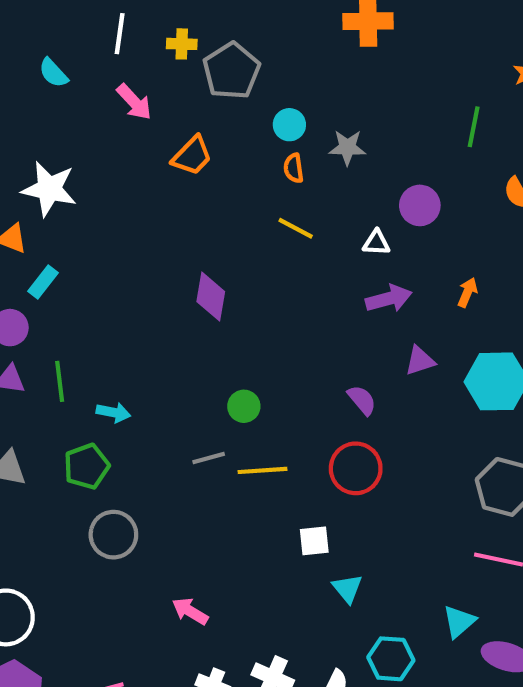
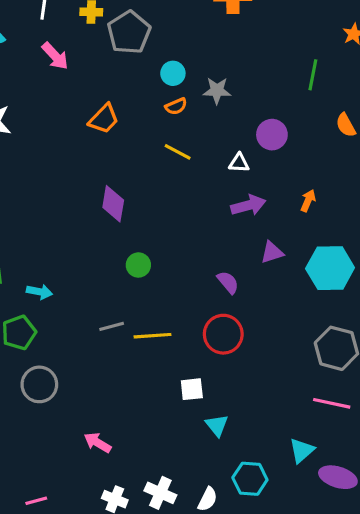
orange trapezoid: (192, 156) -> (104, 119), moved
orange semicircle: (294, 168) -> (176, 106), turned -105
green circle: (244, 406) -> (138, 265), moved

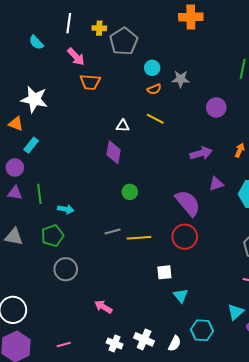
orange trapezoid: (104, 119) -> (90, 82), moved, turned 50
white triangle: (239, 163) -> (123, 126), moved
purple semicircle: (228, 282) -> (188, 203), size x1.8

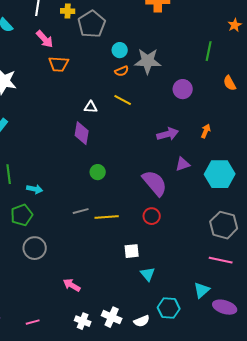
gray star: (181, 79) -> (148, 61), size x1.5
red circle: (185, 237) -> (152, 216), size x0.7
white semicircle: (175, 343) -> (142, 321), turned 42

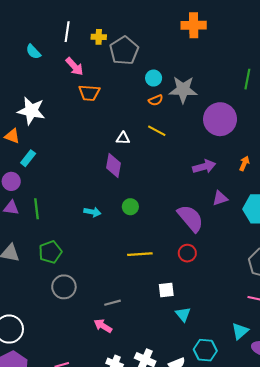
purple circle: (183, 89) -> (220, 119), size x1.6
cyan arrow: (35, 189) -> (92, 212), moved
gray line: (81, 211) -> (112, 303), moved

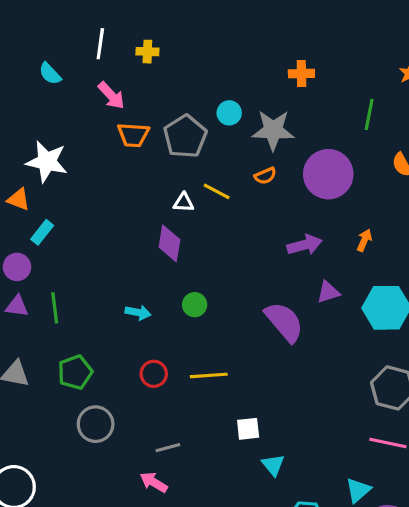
orange cross: (194, 25) -> (301, 74), moved, size x0.7
gray pentagon: (124, 51) -> (185, 136), moved
orange semicircle: (156, 100) -> (265, 176), moved
yellow line: (157, 131) -> (217, 191), moved
red circle: (187, 253) -> (154, 374), moved

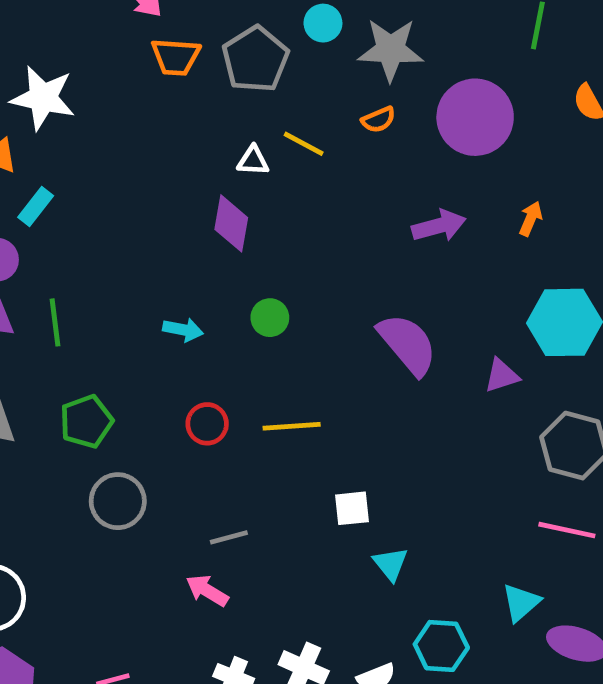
purple triangle: (328, 292) -> (502, 376), moved

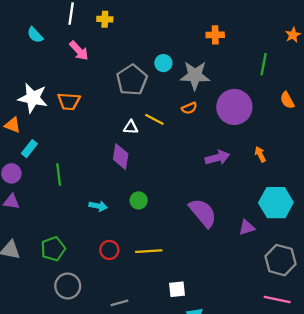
orange trapezoid: (176, 57) -> (69, 101), moved
orange arrow: (531, 219) -> (260, 154), turned -49
green line: (55, 322) -> (59, 175), moved

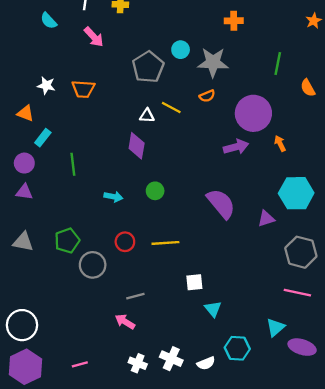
green line: (264, 64) -> (278, 64), moved
white star: (33, 98) -> (46, 86), size x0.6
purple circle: (234, 107) -> (253, 113), moved
gray circle: (68, 286) -> (93, 265), moved

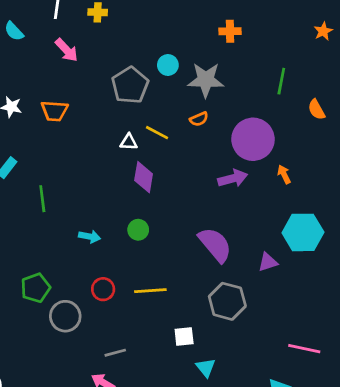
purple diamond: (137, 146) -> (144, 177), moved
gray hexagon: (301, 252) -> (227, 301), moved

